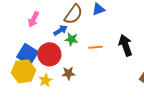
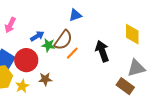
brown semicircle: (73, 14) -> (63, 40), moved
orange line: (95, 47) -> (72, 53), turned -40

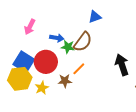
blue arrow: (37, 36) -> (57, 38), turned 40
black arrow: (102, 51) -> (122, 65), moved
orange line: (72, 53) -> (79, 69), moved

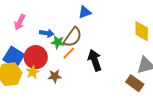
black arrow: (122, 65) -> (95, 60), moved
orange line: (79, 69) -> (69, 53), moved
yellow star: (42, 88) -> (33, 72), moved

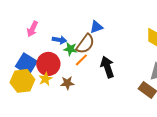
blue triangle: (85, 12) -> (96, 27), moved

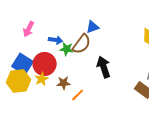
orange line: (81, 60) -> (78, 95), moved

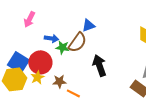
pink arrow: (29, 29) -> (29, 19), moved
orange line: (78, 95) -> (73, 93), turned 72

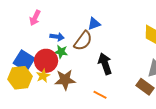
green star: (62, 47) -> (61, 52), moved
brown star: (59, 81) -> (65, 80), size x1.5
orange line: (73, 93) -> (100, 95), moved

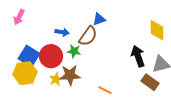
pink arrow: (35, 18) -> (19, 17), moved
green star: (61, 52) -> (74, 51), moved
black arrow: (105, 64) -> (138, 56), moved
yellow star: (43, 76) -> (56, 79), moved

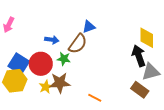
black arrow: (138, 56) -> (139, 56), moved

